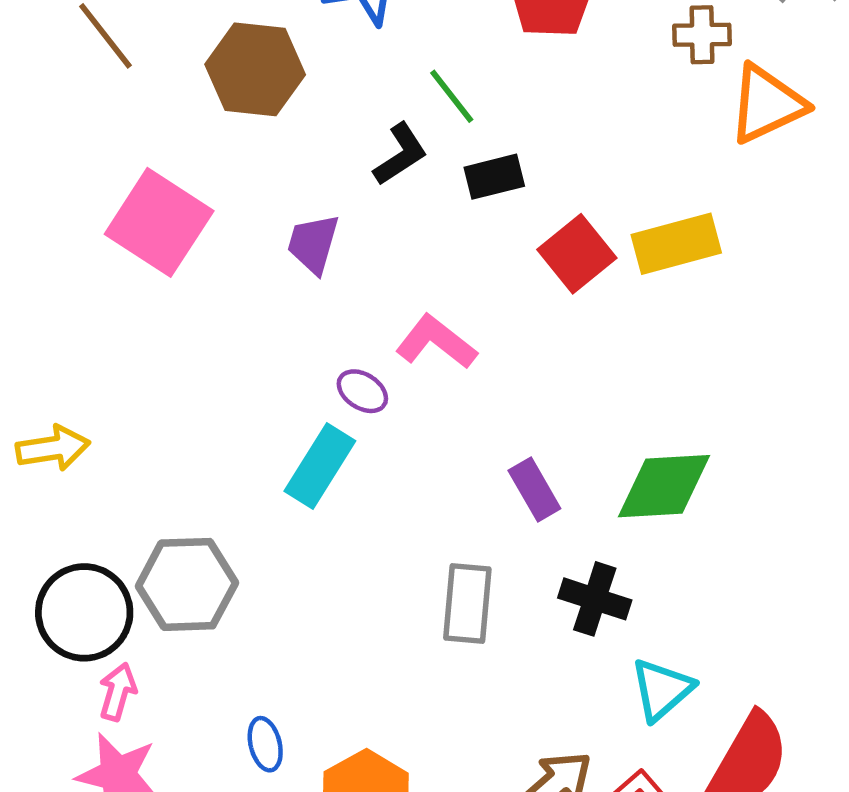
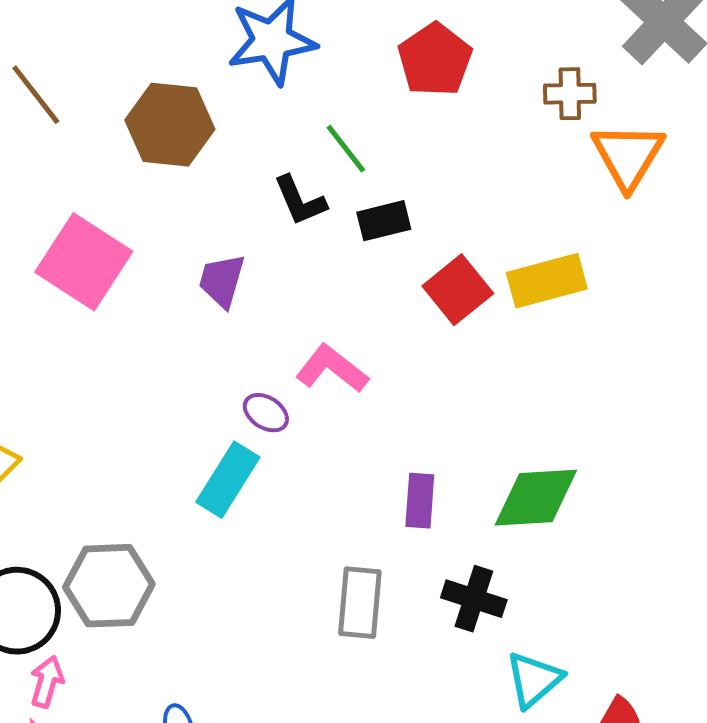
orange triangle: (767, 104) -> (628, 156), turned -34
black L-shape: (400, 154) -> (300, 201), turned 100
purple rectangle: (534, 489) -> (420, 501), turned 34

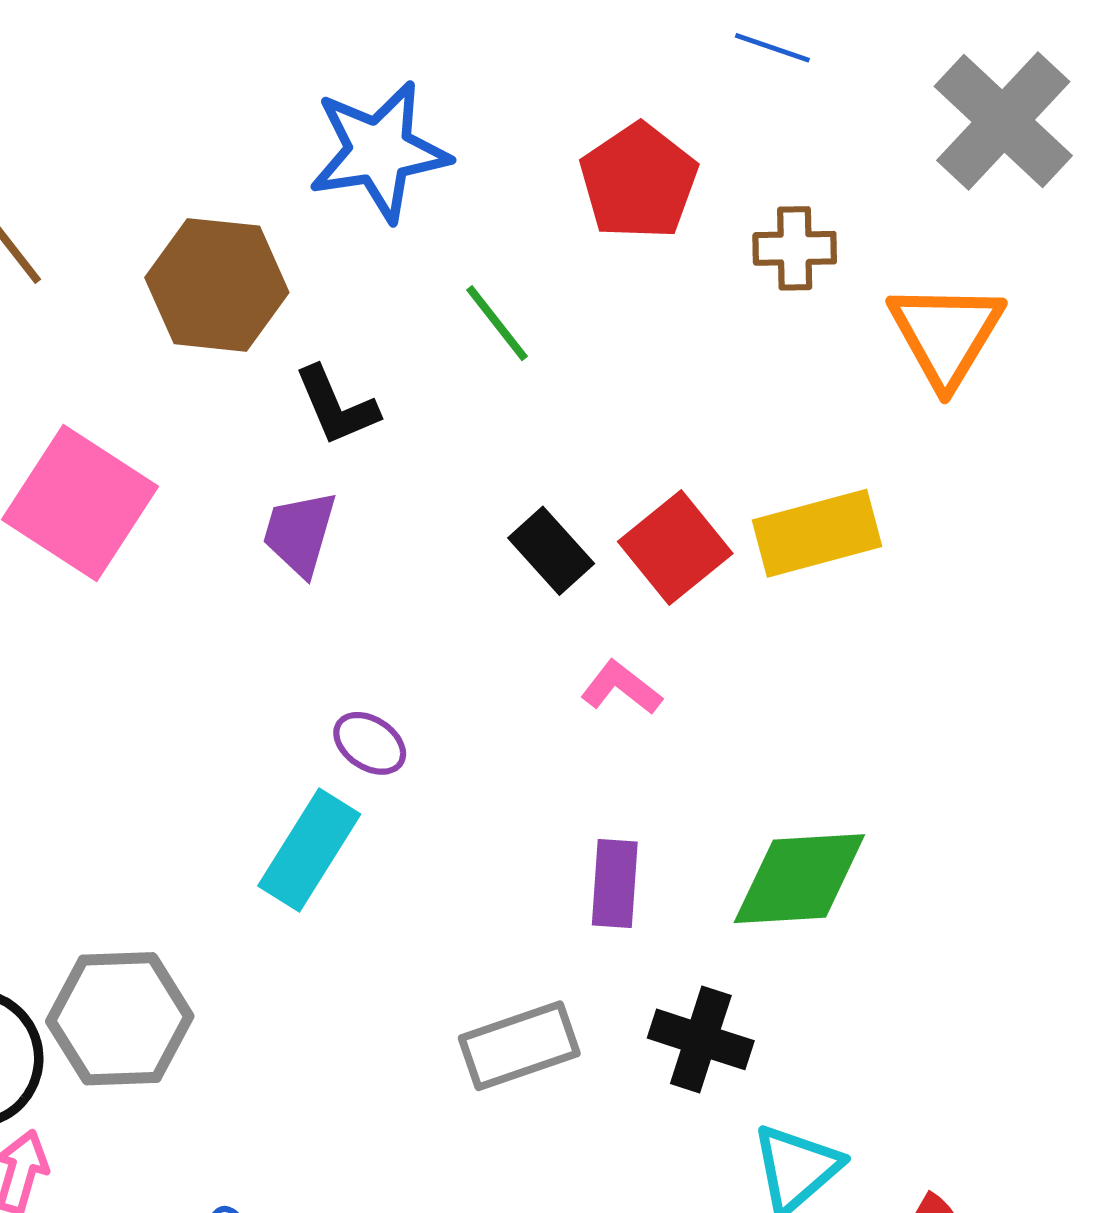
brown cross: (570, 94) -> (795, 248), moved
black L-shape: (300, 201) -> (336, 406), moved
black rectangle: (384, 221) -> (551, 551), moved, turned 62
pink L-shape: (332, 369) -> (621, 688), moved, size x0.7
gray rectangle: (360, 603) -> (519, 1046), turned 66

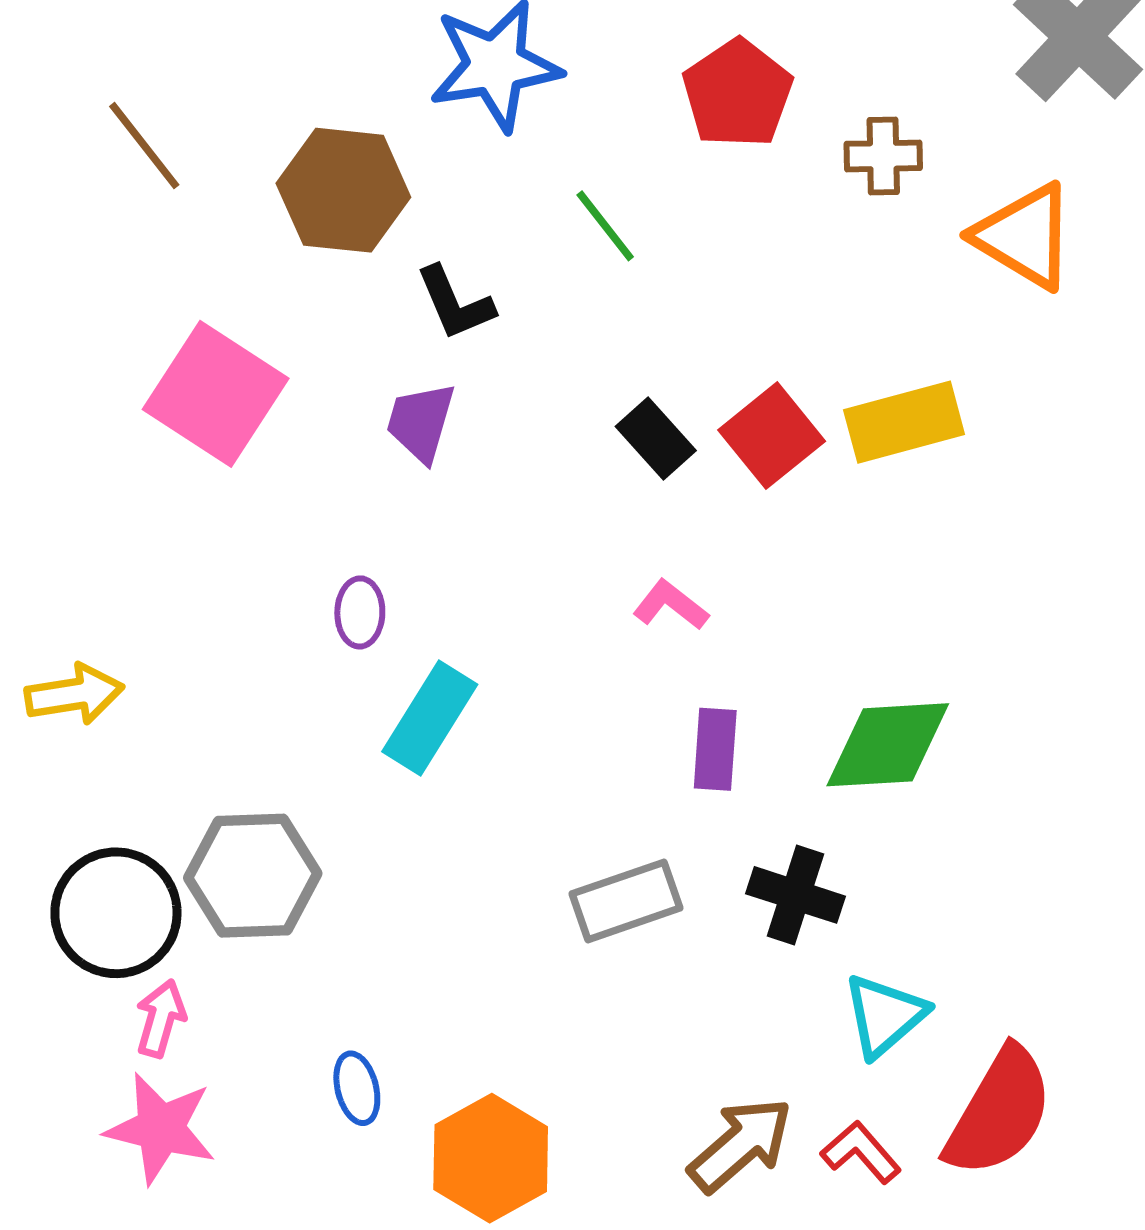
orange triangle: (946, 334) -> (1024, 236), turned -30
pink L-shape: (621, 688) -> (671, 605), moved
purple ellipse: (370, 743) -> (360, 612), moved, turned 58

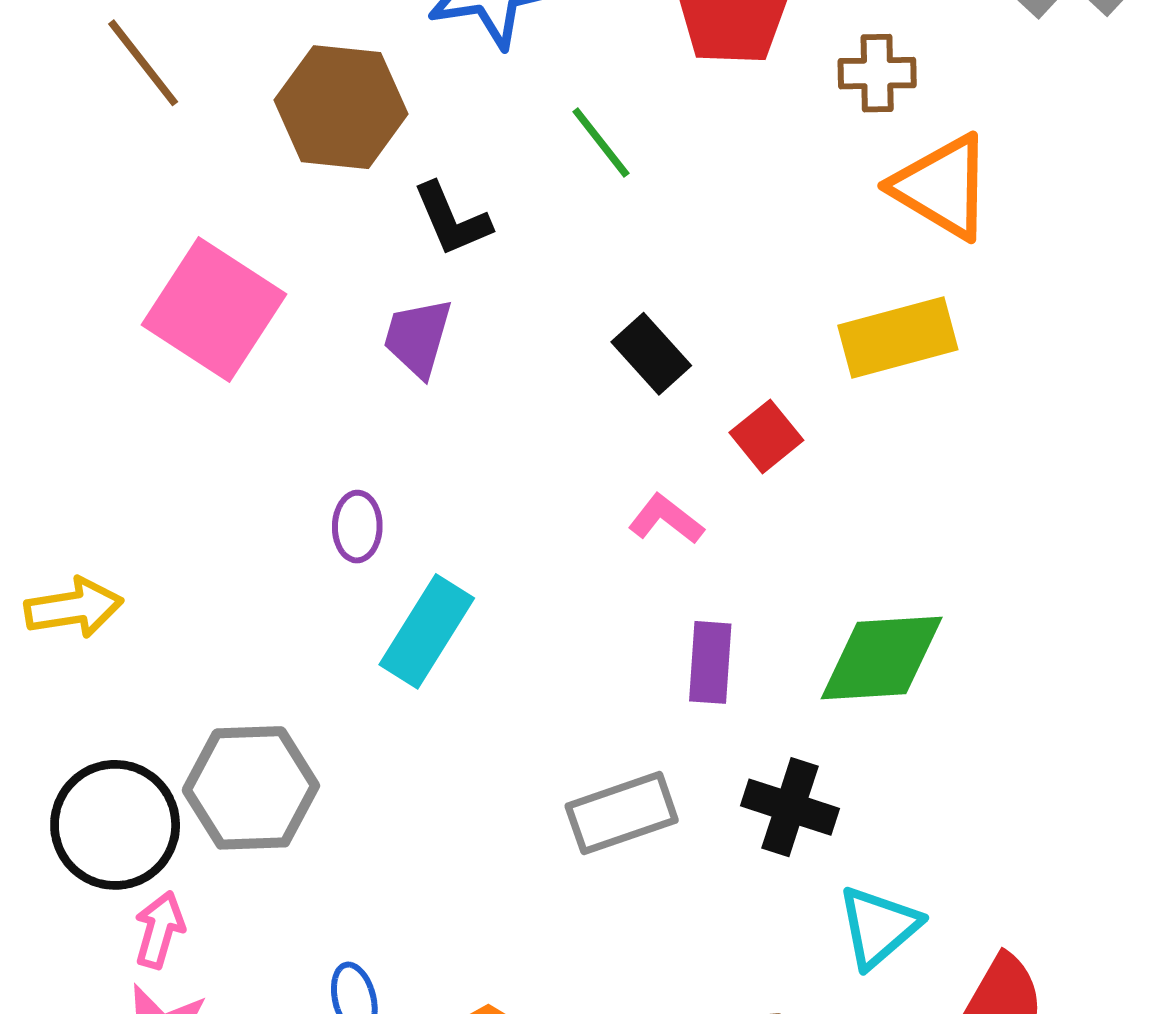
orange triangle: (1024, 236) -> (942, 187), moved
red square: (772, 436) -> (766, 436), moved, size x0.7

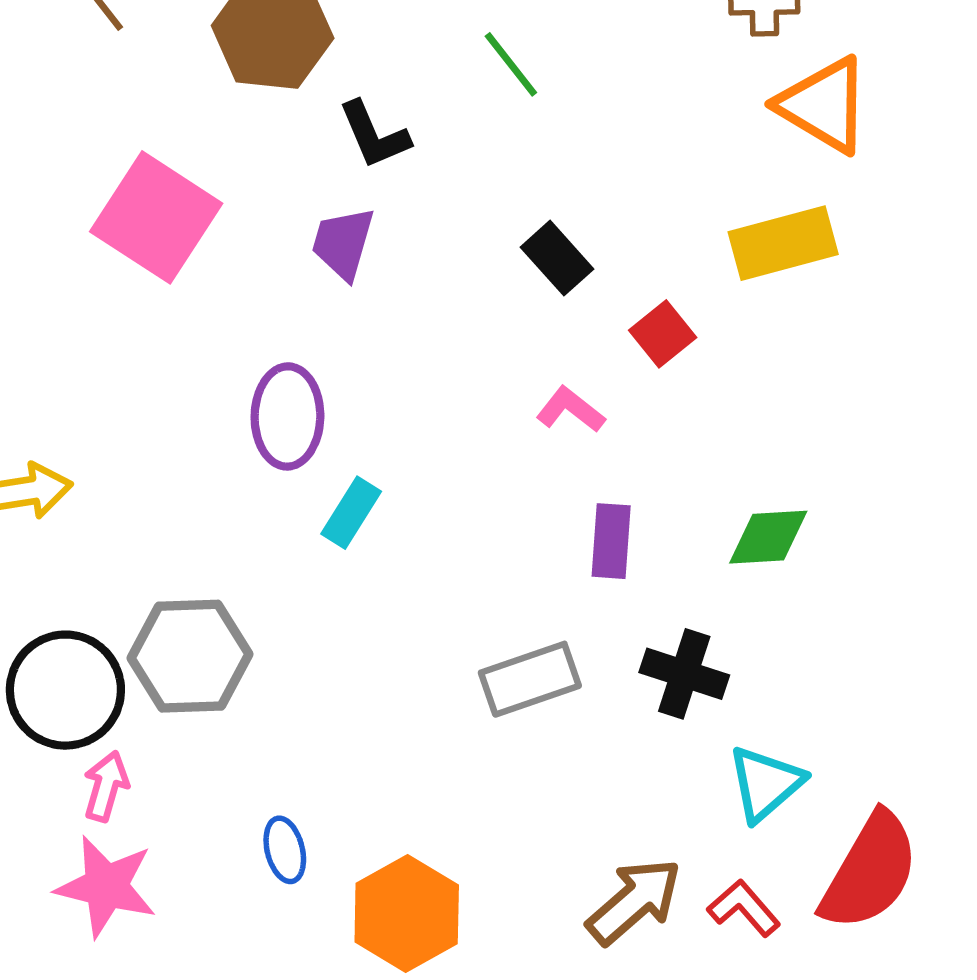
purple ellipse: (357, 527) -> (287, 416), size x1.6
cyan rectangle: (427, 631) -> (351, 513), size x0.7
green diamond: (882, 658) -> (768, 537), size x0.7

